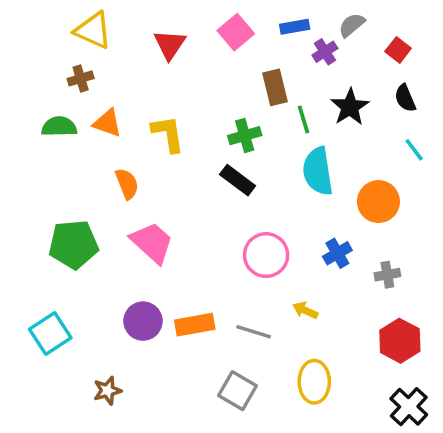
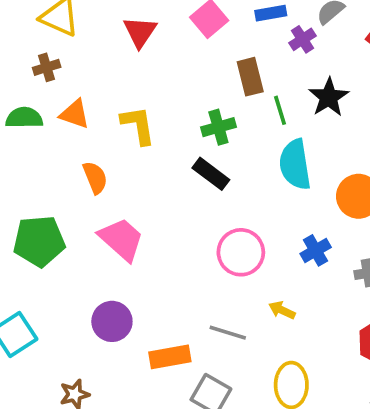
orange rectangle: (195, 325) -> (170, 357), moved

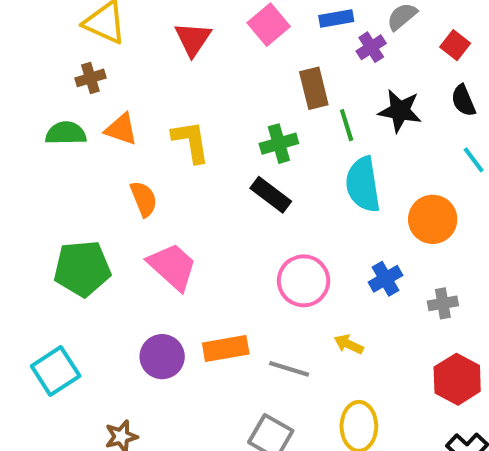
black star: (329, 97) -> (400, 111), turned -30
orange rectangle: (170, 357) -> (226, 348), moved

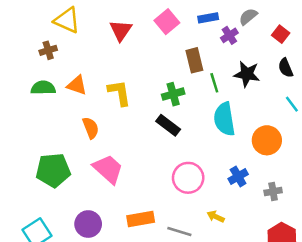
brown cross: (90, 78) -> (48, 50), moved
purple circle: (162, 357) -> (88, 224), moved

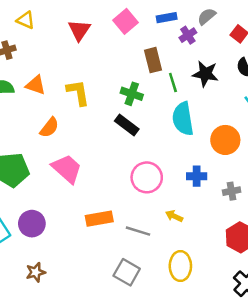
yellow triangle: (67, 20) -> (26, 20), size x0.7
green cross: (173, 94) -> (132, 94), turned 35
orange semicircle: (91, 128) -> (49, 127), turned 60
blue cross: (238, 177) -> (197, 176), turned 30
purple circle: (88, 224) -> (32, 224), moved

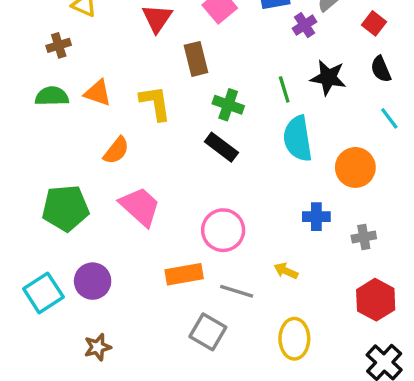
brown rectangle: (153, 60) -> (196, 59), moved
pink circle: (147, 177) -> (223, 230), moved
gray square: (127, 272) -> (208, 332), moved

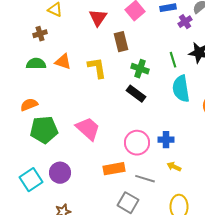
orange semicircle: (116, 151) -> (29, 105), moved, turned -150
blue cross: (316, 217) -> (166, 140), moved

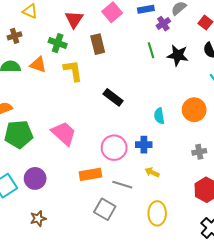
green line: (173, 60) -> (151, 50), moved
green cross: (140, 69) -> (58, 43), moved
cyan semicircle: (181, 89) -> (159, 116), moved, size x0.6

